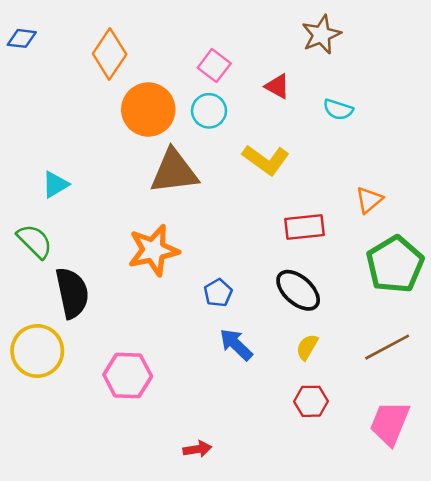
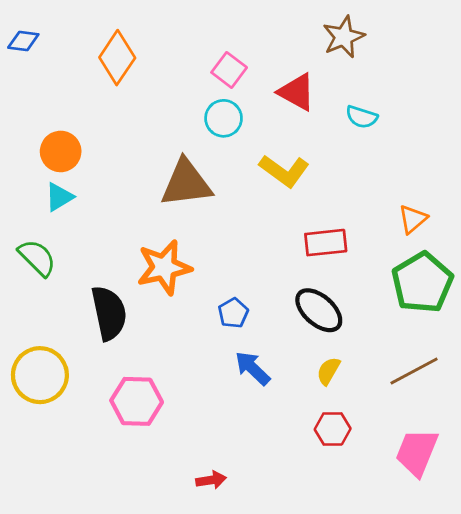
red triangle: (277, 86) -> (297, 92), size x1.4
orange circle: (148, 109) -> (61, 151), moved, size x0.7
orange triangle: (369, 200) -> (413, 219), moved
black semicircle: (72, 293) -> (109, 313), moved

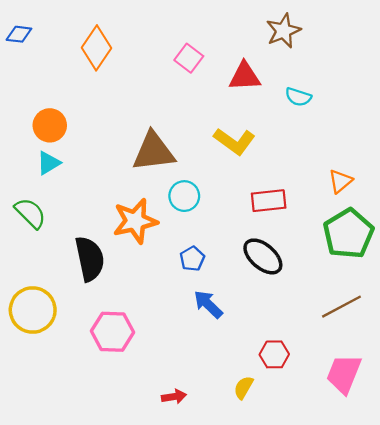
red triangle: (297, 92) -> (245, 76), turned -32
cyan circle: (224, 118) -> (184, 196), moved
yellow semicircle: (328, 371) -> (244, 388), moved

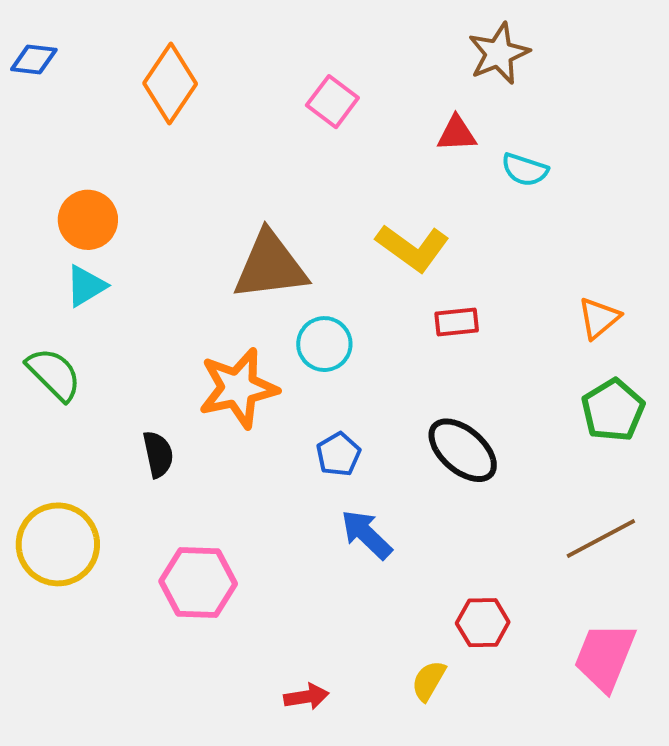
red triangle: (245, 76) -> (457, 134), moved, size x0.7
red rectangle: (269, 201) -> (457, 322), moved, size x0.7
green pentagon: (348, 234) -> (613, 410), size x0.7
black semicircle: (90, 259) -> (158, 454), size x0.6

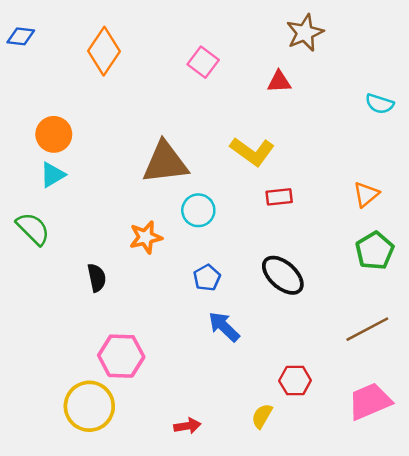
cyan semicircle: (525, 170) -> (380, 104), moved
orange star: (238, 388) -> (146, 237), size x0.7
yellow circle: (58, 544) -> (89, 406), moved
pink trapezoid: (605, 657) -> (370, 401), turned 45

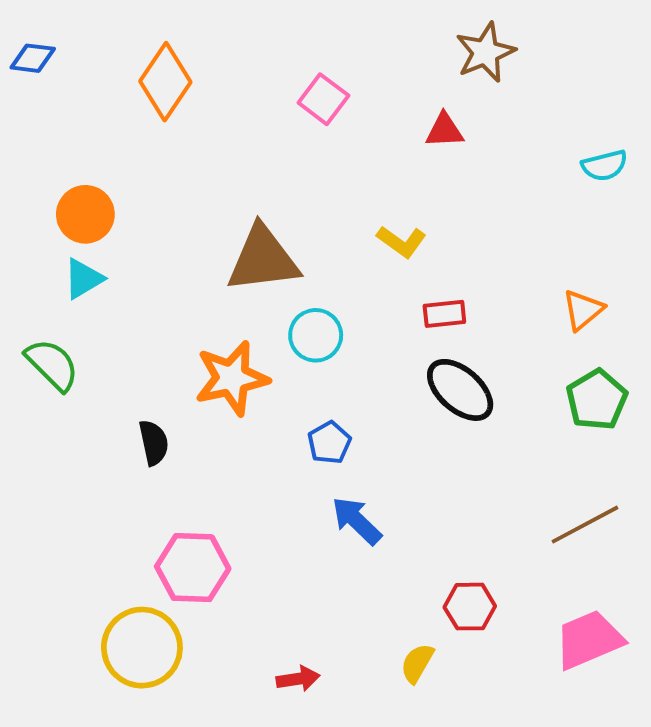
cyan semicircle: (380, 104) -> (604, 166), turned -32
yellow L-shape: (252, 152) -> (402, 242), size x0.7
orange star: (146, 237) -> (232, 378), size x1.4
black ellipse: (283, 275) -> (460, 390), moved

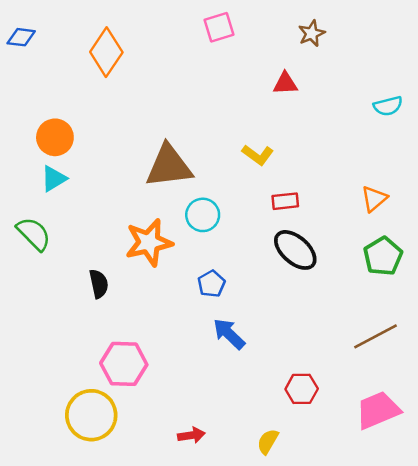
brown star: (485, 52) -> (312, 33), size x0.7
pink square: (323, 99) -> (219, 27), moved, turned 36
yellow semicircle: (417, 663) -> (268, 441), moved

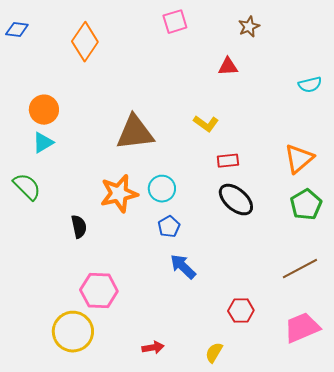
orange triangle: (374, 199) -> (299, 159), size x1.4
cyan circle: (203, 215) -> (162, 189), moved

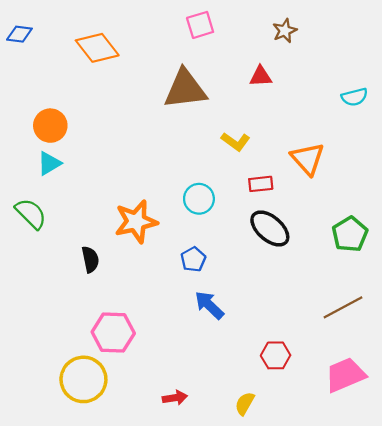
orange diamond: (85, 42) -> (97, 48), turned -72
brown triangle: (135, 133) -> (185, 89), moved
orange triangle: (299, 159) -> (308, 159), moved, turned -32
cyan circle: (162, 189) -> (199, 199), moved

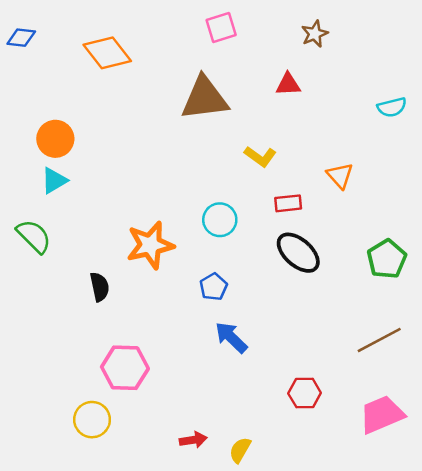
orange triangle: (308, 159) -> (340, 175), size x0.7
yellow circle: (83, 379) -> (92, 420), size x0.7
yellow semicircle: (245, 403) -> (240, 450), moved

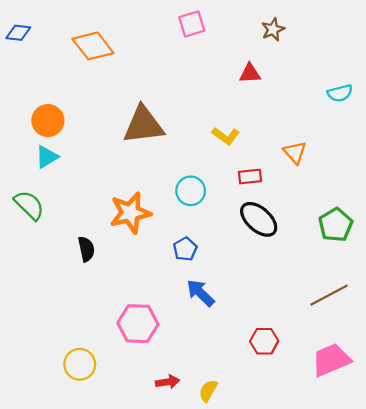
brown triangle: (205, 98) -> (143, 125), moved
pink hexagon: (125, 368) -> (138, 324), moved

